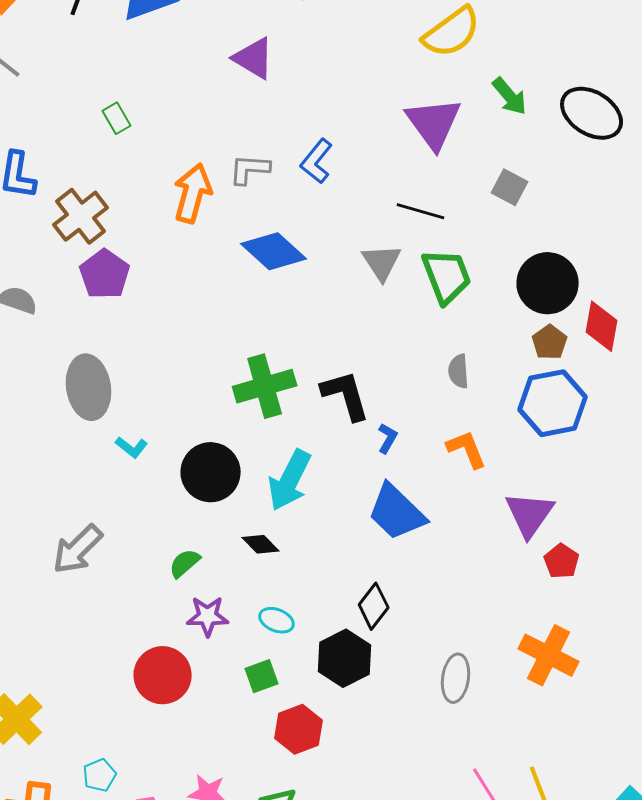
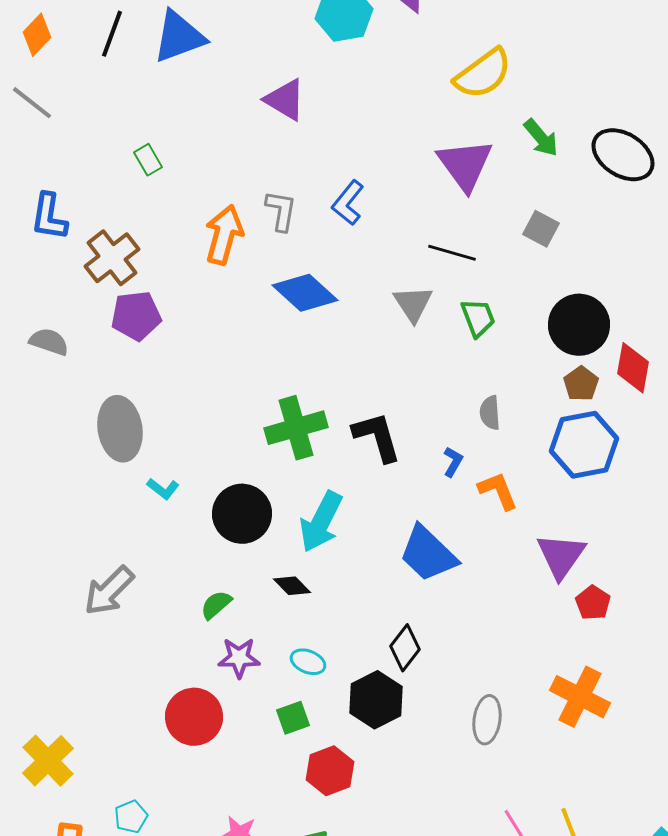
gray L-shape: (250, 169) -> (281, 211), turned 96
purple pentagon: (105, 274) -> (136, 316), turned 30
green trapezoid: (447, 276) -> (478, 318), size x0.7
blue L-shape: (388, 438) -> (453, 462), moved

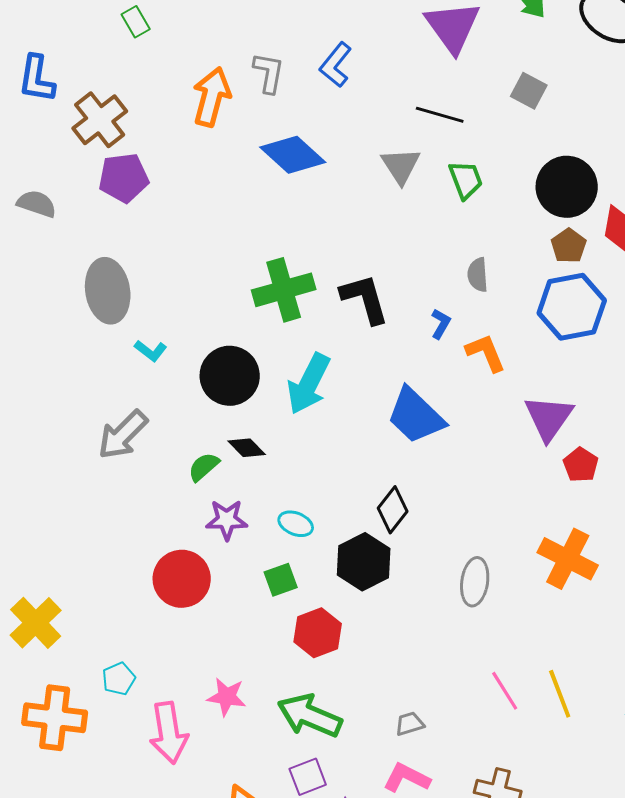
black diamond: (292, 586) -> (247, 448), moved
gray arrow: (109, 591) -> (123, 435), moved

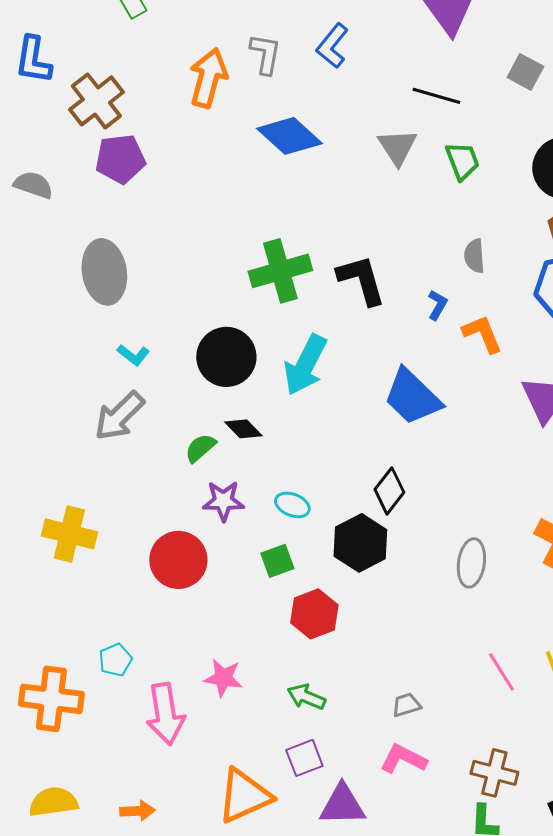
cyan L-shape: (151, 351) -> (133, 355), moved
yellow cross: (36, 623) -> (69, 534), moved, turned -32
green arrow: (310, 716) -> (306, 697), size x0.6

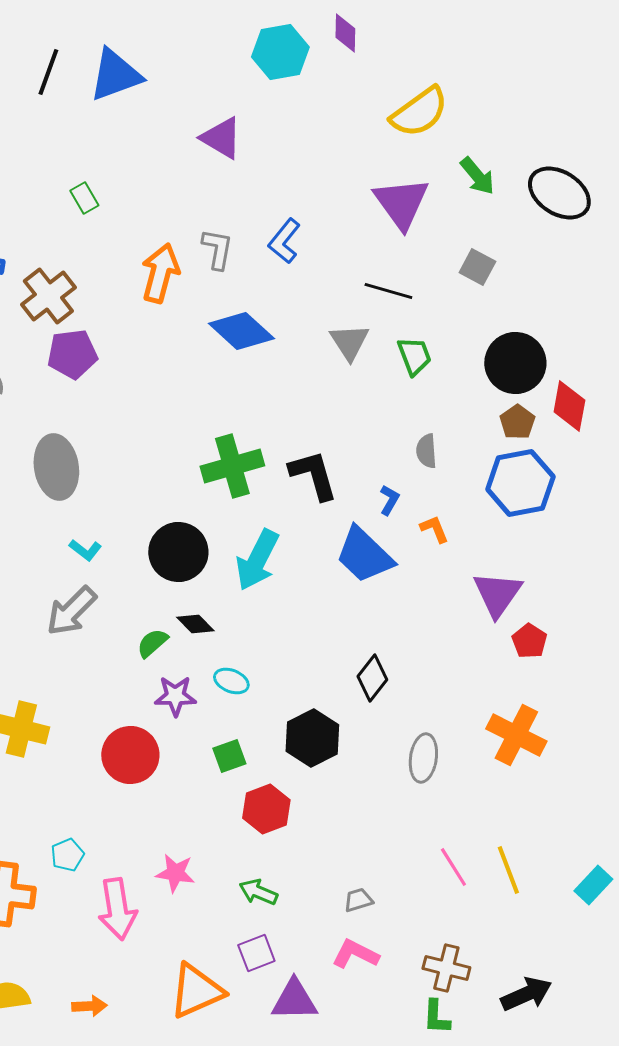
orange L-shape: (482, 334) -> (434, 529), size x0.7
blue trapezoid: (412, 397) -> (364, 555), moved
black diamond: (389, 491) -> (372, 678), moved
cyan ellipse: (292, 505) -> (231, 681), moved

